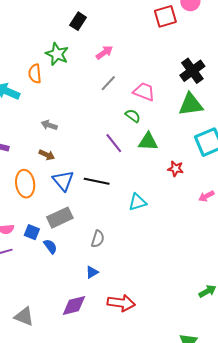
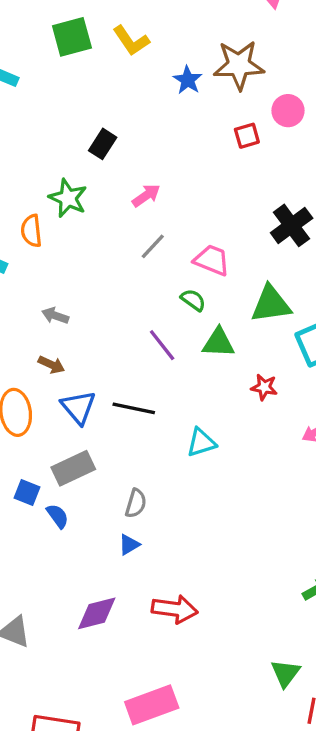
red square: (165, 16) -> (247, 136), size x0.7
green triangle: (191, 104) -> (271, 304), moved
blue triangle: (92, 272) -> (129, 545), moved

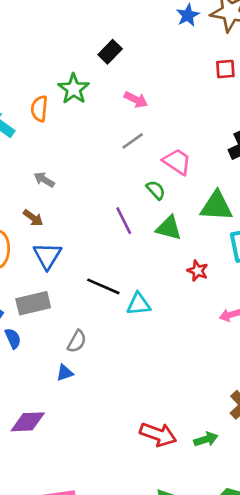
pink arrow: (146, 195) -> (136, 100), turned 50
black line: (134, 408) -> (103, 286), moved
red arrow: (175, 609) -> (158, 434), moved

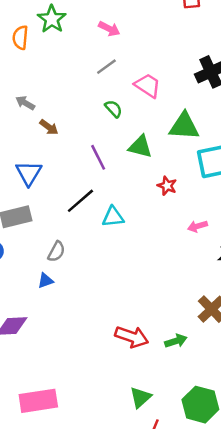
green semicircle: (156, 190) -> (113, 109), moved
brown arrow: (33, 218) -> (49, 127), moved
purple line: (124, 221) -> (98, 157), moved
black line: (103, 286) -> (80, 201), turned -64

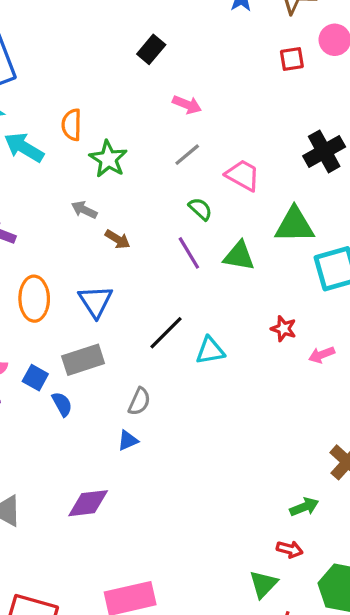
green star: (52, 19) -> (108, 159), moved
purple line: (98, 157) -> (189, 253), moved
red star: (167, 186) -> (284, 329), moved
red arrow: (132, 337) -> (290, 549), moved, size x0.6

